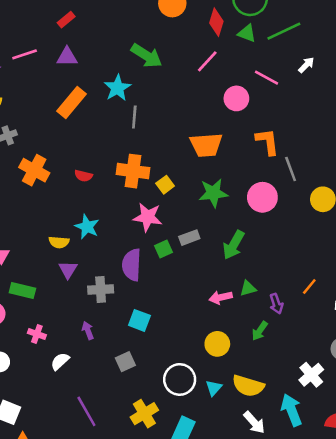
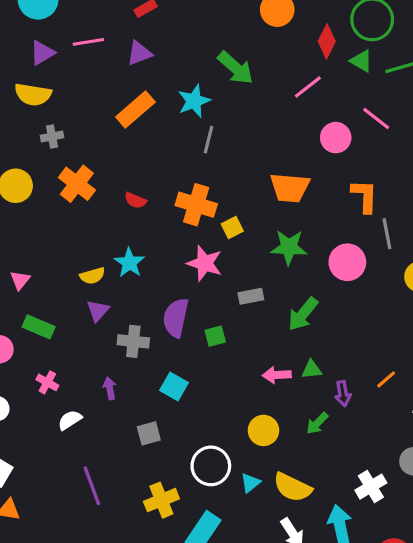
purple triangle: (67, 57) -> (139, 53), turned -30
yellow semicircle: (59, 242) -> (92, 276), turned -30
green square: (163, 249) -> (215, 336), moved

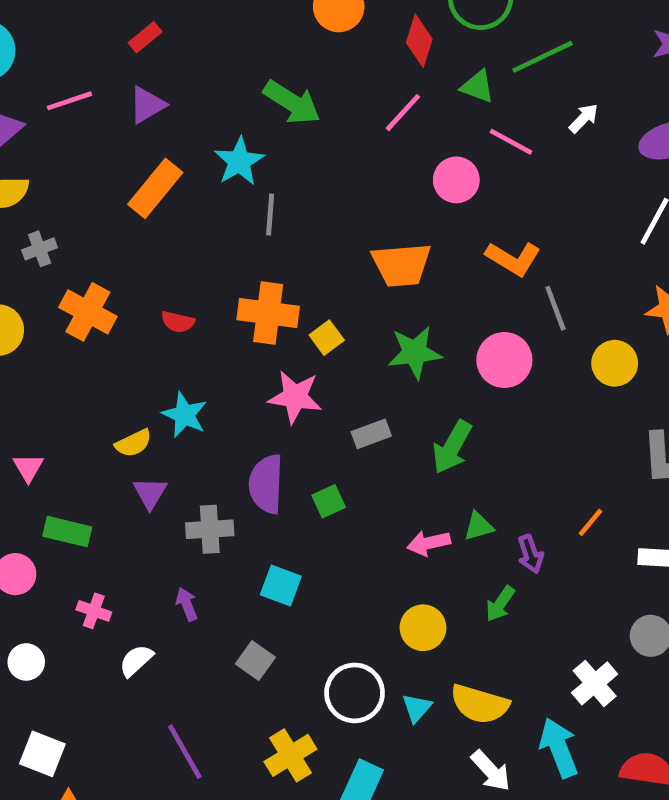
green triangle: (361, 61) -> (478, 87), moved
orange L-shape: (365, 196) -> (513, 259), turned 129
gray square: (149, 433) -> (255, 661), turned -30

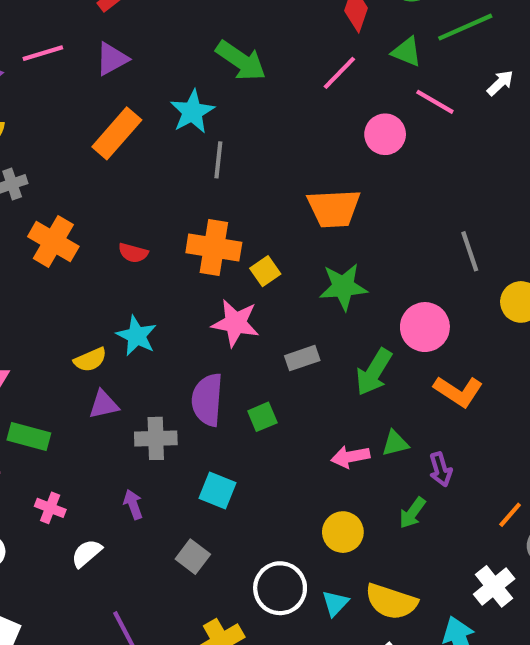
orange L-shape: (513, 259) -> (458, 391), moved
pink circle: (504, 360) -> (425, 327), moved
purple triangle: (150, 493) -> (104, 405), turned 44
orange line: (591, 522) -> (510, 515), moved

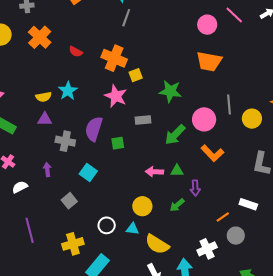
orange trapezoid: (334, 208) -> (209, 61), moved
gray line: (470, 251) -> (229, 104), moved
white circle: (280, 588) -> (107, 225), size x0.7
cyan triangle: (335, 603) -> (132, 229), moved, turned 40

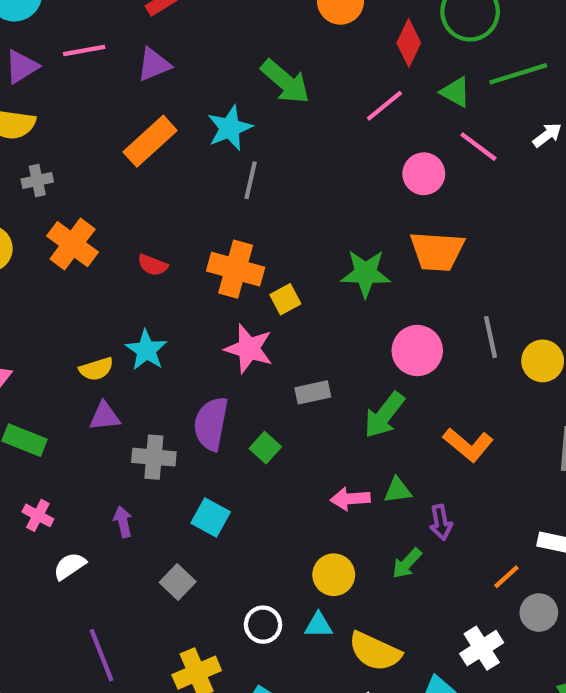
green star: (170, 91) -> (366, 273), moved
pink circle: (204, 119) -> (417, 351), moved
green square: (118, 143) -> (265, 448), turned -32

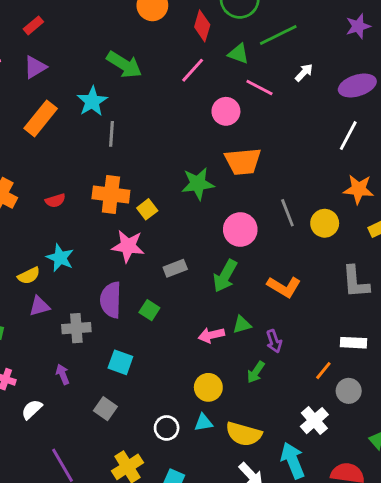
red semicircle: (153, 265) -> (55, 201), turned -30

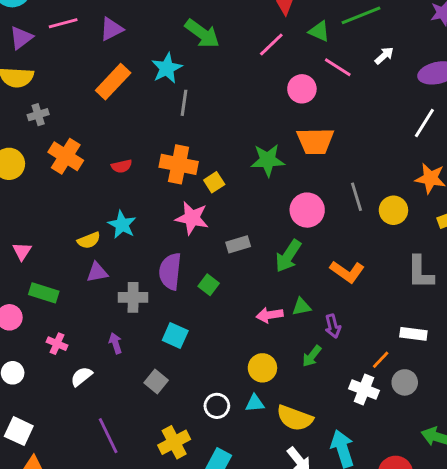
white cross: (314, 421) -> (364, 390), moved, turned -32

